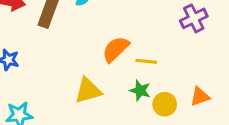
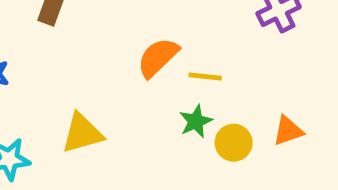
yellow triangle: (88, 90) -> (82, 133), moved
green star: (140, 90) -> (196, 121), turned 30

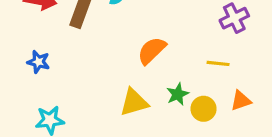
yellow line: (205, 76) -> (218, 63), moved
yellow triangle: (82, 133) -> (134, 102), moved

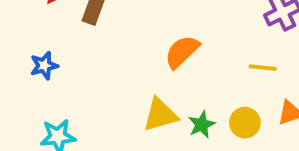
blue star: (38, 62) -> (44, 66), turned -30
green star: (178, 94) -> (202, 125), moved

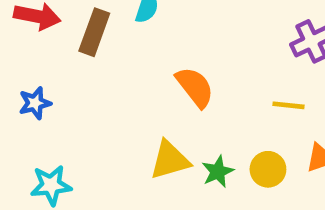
orange semicircle: (182, 52) -> (195, 87), turned 96

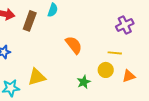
yellow triangle: (170, 160) -> (37, 77), moved
yellow circle: (268, 169) -> (106, 70), moved

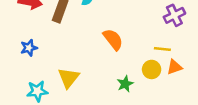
orange triangle: (129, 76) -> (174, 67), moved
yellow triangle: (37, 77) -> (69, 78), turned -36

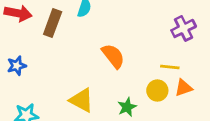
yellow triangle: (69, 78) -> (81, 100), moved, turned -40

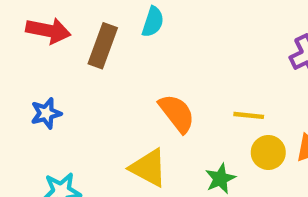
orange semicircle: (113, 56) -> (177, 113), moved
yellow line: (170, 67) -> (249, 115), moved

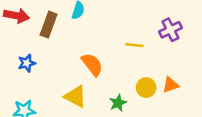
blue star: (46, 113) -> (27, 63), moved
yellow line: (249, 115) -> (135, 45), moved

